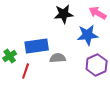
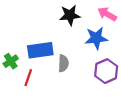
gray semicircle: (58, 58) -> (63, 63), turned 98

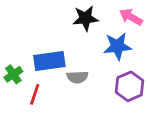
gray semicircle: (63, 63) -> (77, 77), turned 84

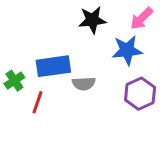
pink arrow: (131, 17) -> (142, 18), turned -75

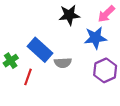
blue rectangle: (53, 66) -> (40, 50), turned 50

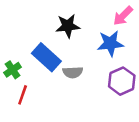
black star: (69, 15) -> (68, 26), moved
red line: (28, 77) -> (23, 95), moved

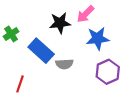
pink arrow: (123, 16) -> (85, 14), moved
green cross: (13, 70) -> (11, 34), moved

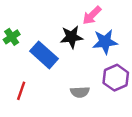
black star: (60, 23) -> (71, 37), moved
gray semicircle: (64, 64) -> (80, 92), moved

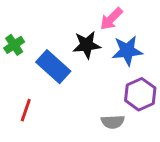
gray semicircle: (80, 92) -> (113, 122), moved

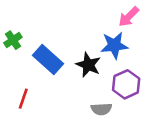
pink arrow: (111, 19) -> (129, 17), moved
black star: (87, 45) -> (88, 65), moved, turned 30

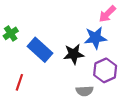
black star: (88, 65) -> (74, 54), turned -30

